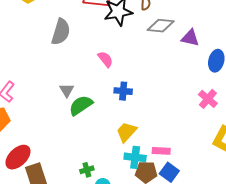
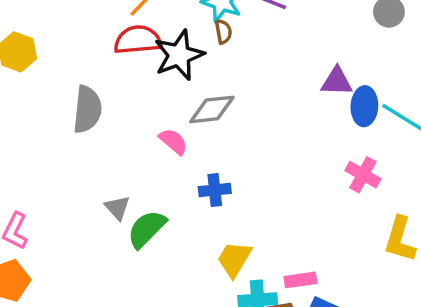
gray diamond: (161, 26) -> (212, 109), moved
purple triangle: (190, 38) -> (337, 81), moved

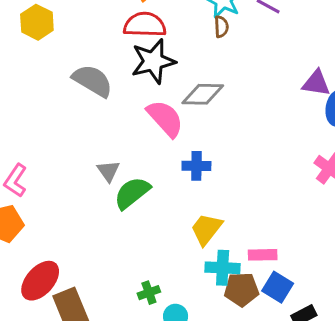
black star: (179, 55) -> (153, 61), moved
gray semicircle: (87, 109) -> (93, 81), turned -72
pink semicircle: (173, 141) -> (165, 118), size x1.5

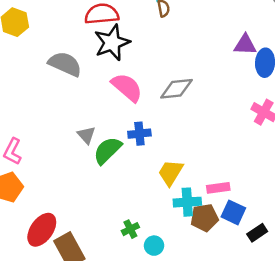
gray diamond: (203, 94) -> (176, 89), moved
blue cross: (196, 166) -> (139, 134), moved

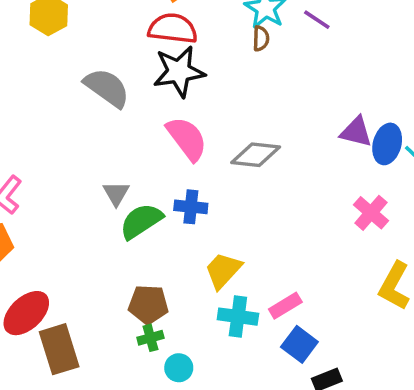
purple triangle: (245, 45) -> (356, 132), moved
pink rectangle: (218, 188) -> (285, 306), turned -35
brown pentagon: (205, 218) -> (148, 305), moved

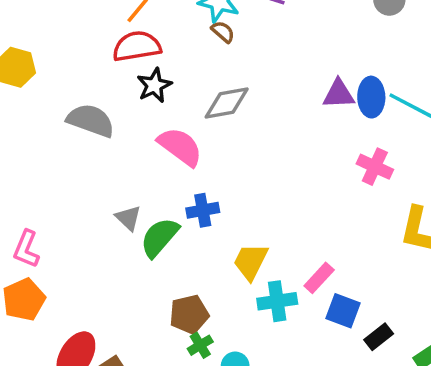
brown semicircle: (261, 38) -> (223, 32), turned -35
black star: (179, 72) -> (154, 85), size x0.7
gray diamond: (256, 155) -> (227, 103), moved

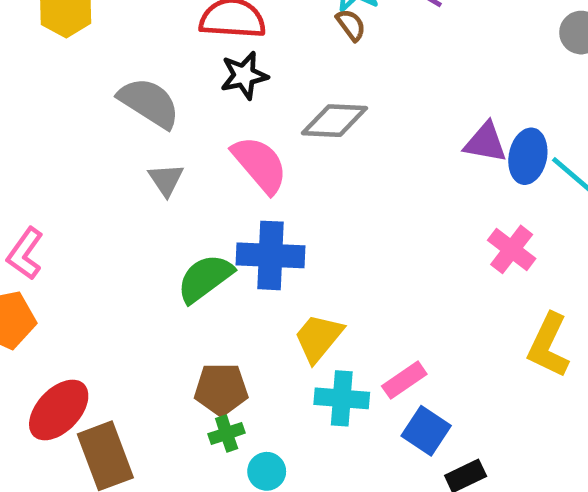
blue cross: (203, 210) -> (270, 255), size x1.5
gray triangle: (128, 218) -> (166, 180), moved

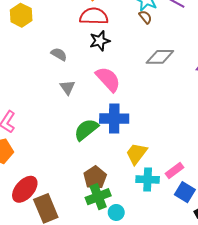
gray semicircle: (149, 103) -> (59, 54), size x0.6
gray diamond: (334, 121) -> (160, 57), moved
brown pentagon: (221, 389) -> (95, 178), turned -30
green cross: (227, 433) -> (98, 197), size x1.6

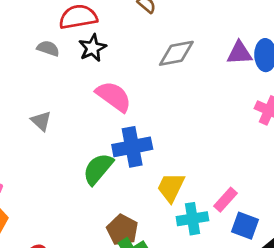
gray semicircle: (59, 54) -> (48, 48), moved
gray triangle: (68, 87) -> (41, 121), moved

